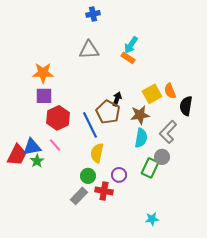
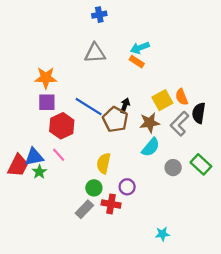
cyan arrow: (131, 45) -> (140, 48), turned 36
blue line: (90, 125) -> (89, 107), moved, turned -32
gray L-shape: (168, 132) -> (180, 124), moved
cyan semicircle: (141, 138) -> (151, 147), turned 30
green rectangle: (150, 168) -> (201, 164), moved, turned -72

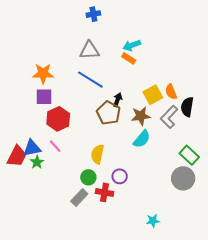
blue line: (89, 107) -> (90, 80), moved
gray circle: (173, 168) -> (183, 178), moved, size x1.5

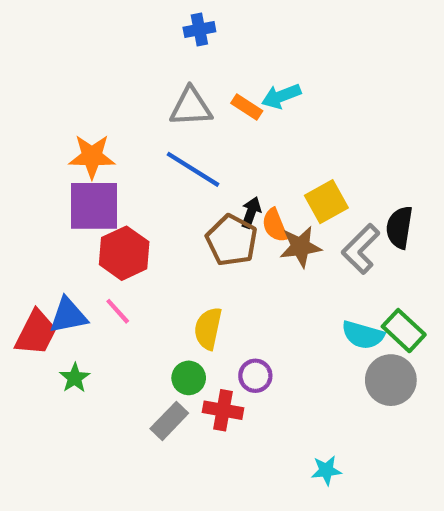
orange rectangle: (129, 58) -> (247, 107), moved
orange semicircle: (171, 92) -> (275, 225), moved
purple square: (44, 97) -> (94, 206), size x1.5
cyan semicircle: (142, 139) -> (363, 335), moved, turned 66
green star: (37, 162) -> (75, 378), moved

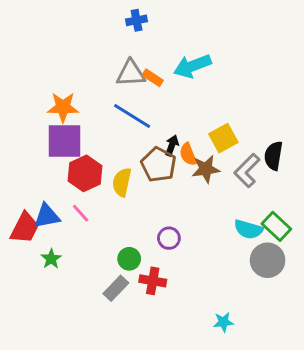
cyan arrow: (281, 96) -> (192, 66), size x1.4
orange rectangle: (247, 107) -> (153, 78), moved
yellow semicircle: (208, 328) -> (122, 182), moved
purple circle: (255, 376) -> (169, 238), moved

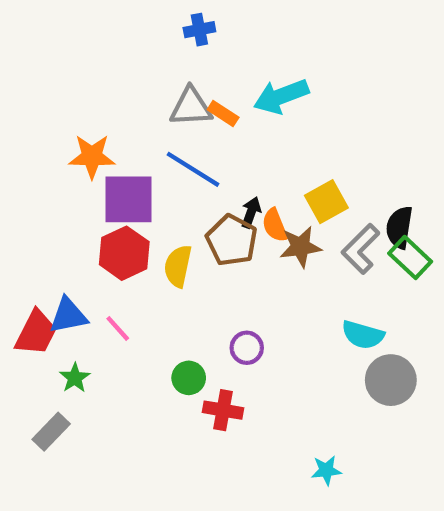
purple square: (64, 141) -> (128, 199), moved
pink line: (81, 213) -> (118, 328), moved
green rectangle: (276, 226) -> (410, 257), moved
gray rectangle: (116, 288) -> (51, 432), moved

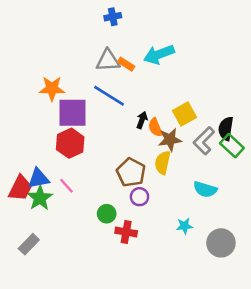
brown pentagon: (232, 240) -> (131, 172), moved
yellow semicircle: (178, 266) -> (163, 163), moved
green star: (75, 378) -> (40, 198), moved, size x1.5
gray circle: (391, 380) -> (221, 243), moved
cyan star: (326, 470) -> (184, 226), moved

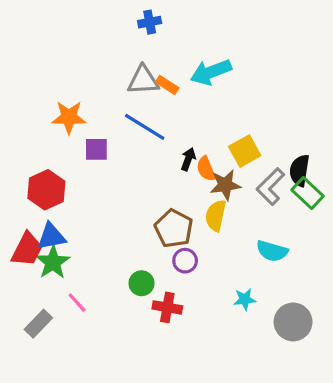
purple square: (73, 113) -> (96, 149), size x0.6
red hexagon: (70, 143) -> (46, 190), moved
pink line: (67, 186) -> (77, 303), moved

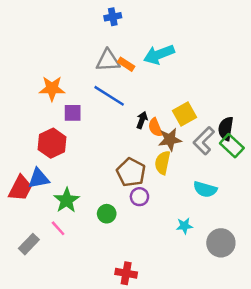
red hexagon: (46, 190) -> (52, 143), moved
green star: (53, 262) -> (67, 200), moved
red cross: (167, 307) -> (126, 273), moved

